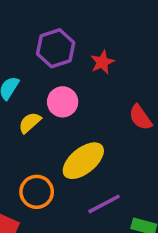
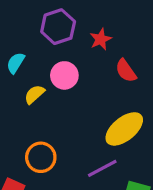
red semicircle: (140, 117) -> (126, 71), moved
yellow ellipse: (83, 161) -> (124, 129), moved

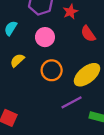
yellow semicircle: (34, 94) -> (17, 60), moved
orange circle: (41, 157) -> (52, 70), moved

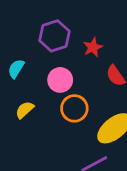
orange circle: (52, 70) -> (74, 108), moved

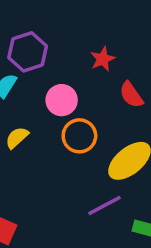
purple hexagon: (54, 36) -> (28, 52), moved

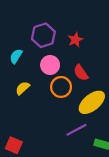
purple hexagon: (28, 52) -> (43, 35), moved
red semicircle: (131, 95) -> (81, 73), moved

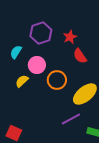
pink circle: (50, 65) -> (37, 65), moved
red semicircle: (81, 73) -> (80, 56), moved

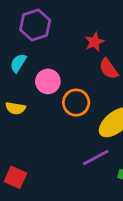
purple hexagon: (41, 33) -> (35, 25), moved
yellow semicircle: (22, 81) -> (15, 108), moved, turned -128

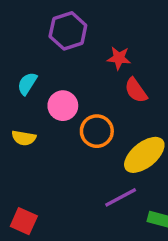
purple hexagon: (35, 25) -> (68, 31), moved
red star: (94, 42) -> (119, 58), turned 30

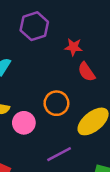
pink circle: (63, 106) -> (24, 123), moved
purple line: (121, 197) -> (59, 154), moved

